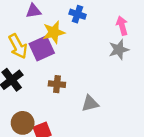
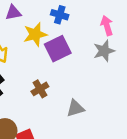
purple square: (42, 48) -> (58, 49), moved
brown cross: (57, 84) -> (40, 89), turned -35

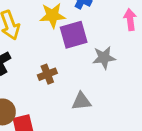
gray star: (104, 51) -> (104, 58), moved

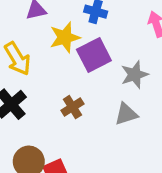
gray triangle: (81, 101) -> (126, 114), moved

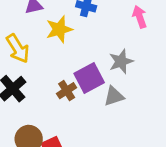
purple square: (94, 55) -> (89, 78), moved

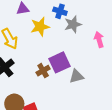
pink arrow: (140, 17) -> (99, 40), moved
gray star: (121, 61) -> (73, 24), moved

